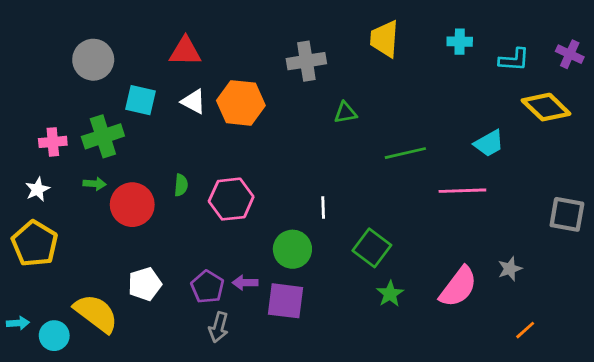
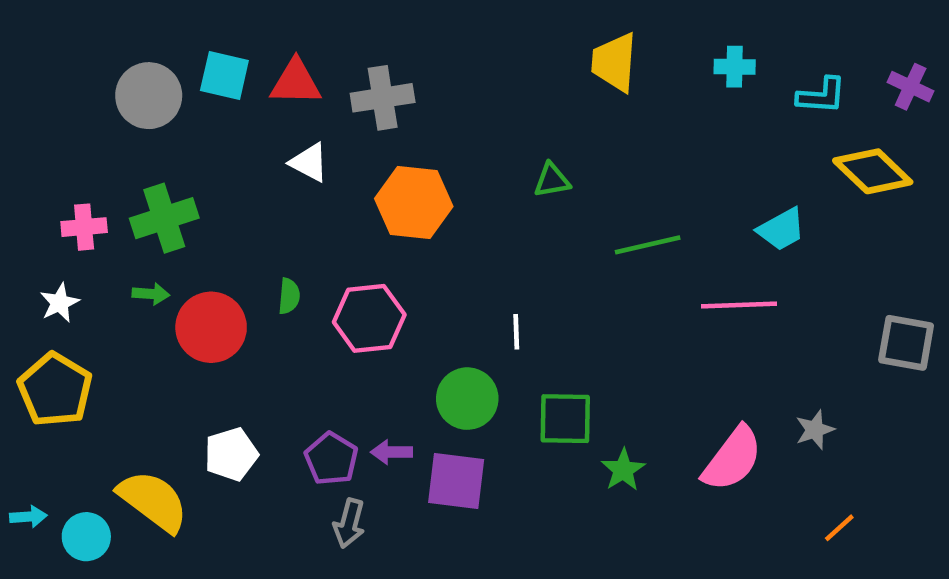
gray cross: (306, 61) -> (383, 98), moved
cyan square: (141, 100) -> (224, 76), moved
orange hexagon: (241, 103) -> (414, 203), moved
green square: (372, 248) -> (565, 419), moved, turned -36

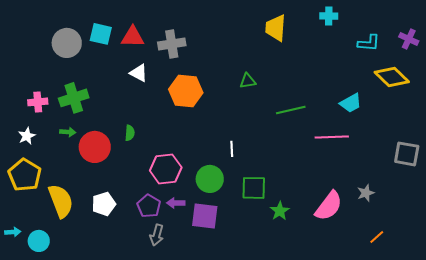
cyan cross: (735, 67) -> (329, 16), moved
pink hexagon: (369, 318) -> (166, 169), moved
yellow semicircle: (153, 501) -> (61, 201), moved, turned 32

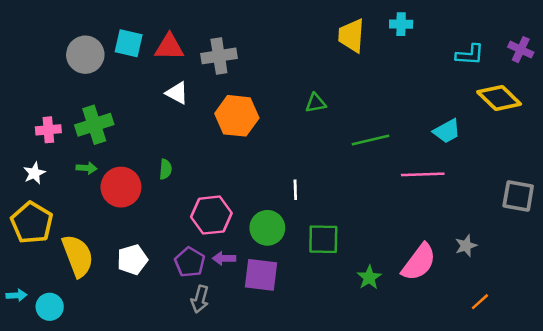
cyan cross: (329, 16) -> (401, 24), moved
green star: (280, 211) -> (369, 277), moved

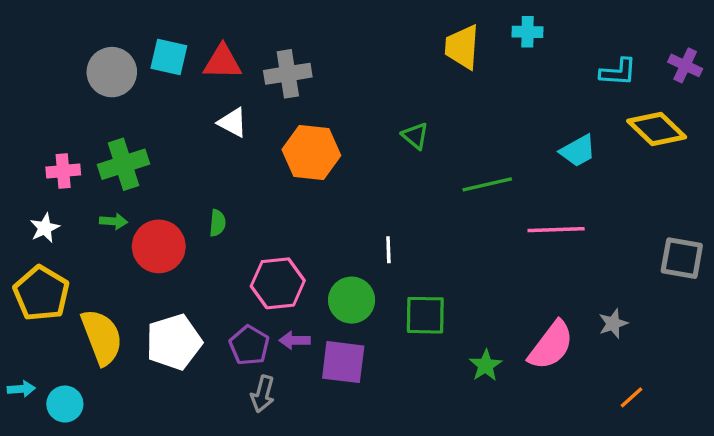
green triangle: (316, 103) -> (415, 136), turned 50
cyan trapezoid: (447, 131) -> (578, 151), moved
white pentagon: (132, 260) -> (174, 342), size x1.4

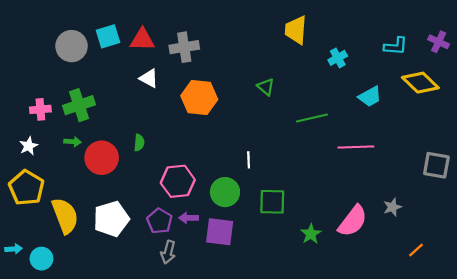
cyan cross: (528, 32) -> (338, 58), moved, turned -30
cyan square: (169, 57) -> (108, 36), turned -30
orange line: (631, 397) -> (416, 250), moved

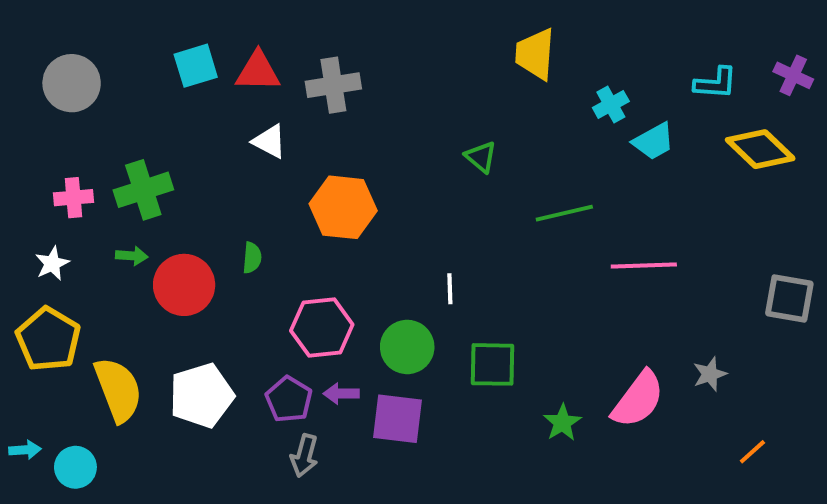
gray circle: (72, 46) -> (72, 83), moved
cyan trapezoid: (370, 97) -> (654, 141), moved
orange hexagon: (199, 98) -> (343, 207), moved

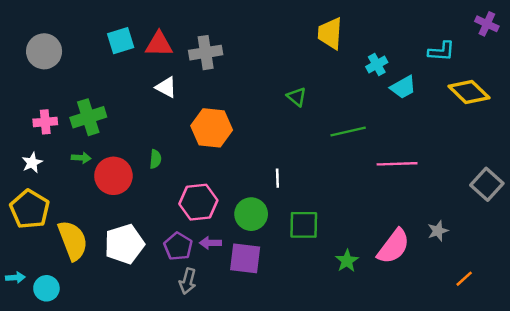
purple cross: (793, 75) -> (487, 24), moved
gray square: (789, 298) -> (487, 184), turned 32

